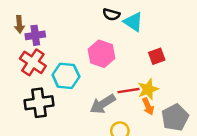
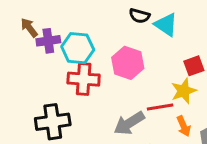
brown arrow: (19, 24) -> (29, 28), turned 147
red cross: (33, 62) -> (84, 79), moved, turned -30
cyan hexagon: (66, 76) -> (78, 48), moved
yellow star: (148, 89) -> (184, 91), moved

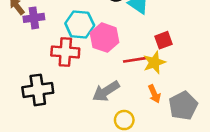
cyan hexagon: (78, 48) -> (80, 24), moved
red line: (160, 107) -> (135, 60), moved

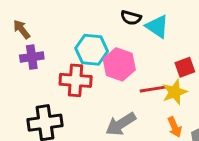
purple cross: (34, 18) -> (32, 57), moved

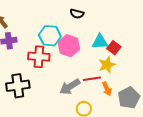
cyan triangle: (157, 26) -> (100, 42), moved, turned -36
red square: (185, 67) -> (114, 48), turned -32
red line: (153, 89) -> (92, 79), moved

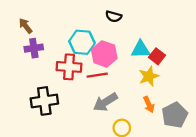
red line: (92, 79) -> (97, 75), moved

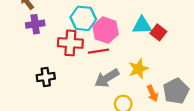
yellow star: (149, 76) -> (138, 69), moved
black cross: (44, 101) -> (46, 77), size x0.7
orange arrow: (149, 104) -> (152, 93), moved

